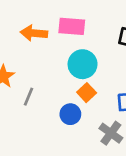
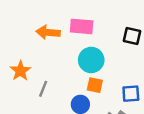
orange square: (87, 93) -> (95, 85), turned -35

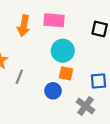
orange arrow: (48, 32) -> (24, 26), turned -84

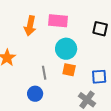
gray line: (19, 77) -> (44, 73), moved, turned -32
blue circle: (53, 91) -> (35, 94), moved

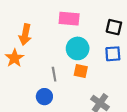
orange arrow: (30, 26) -> (25, 35), moved
blue square: (99, 77) -> (113, 54), moved

